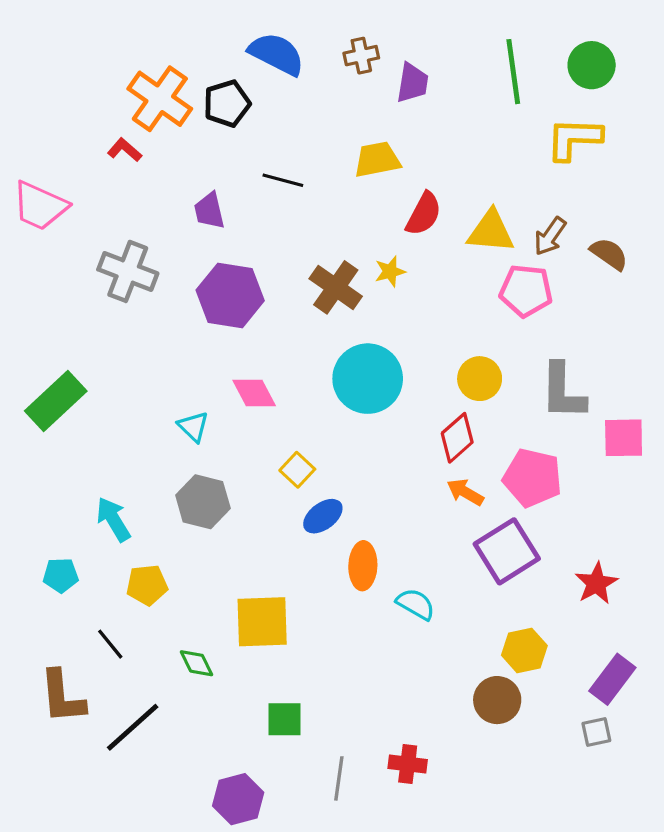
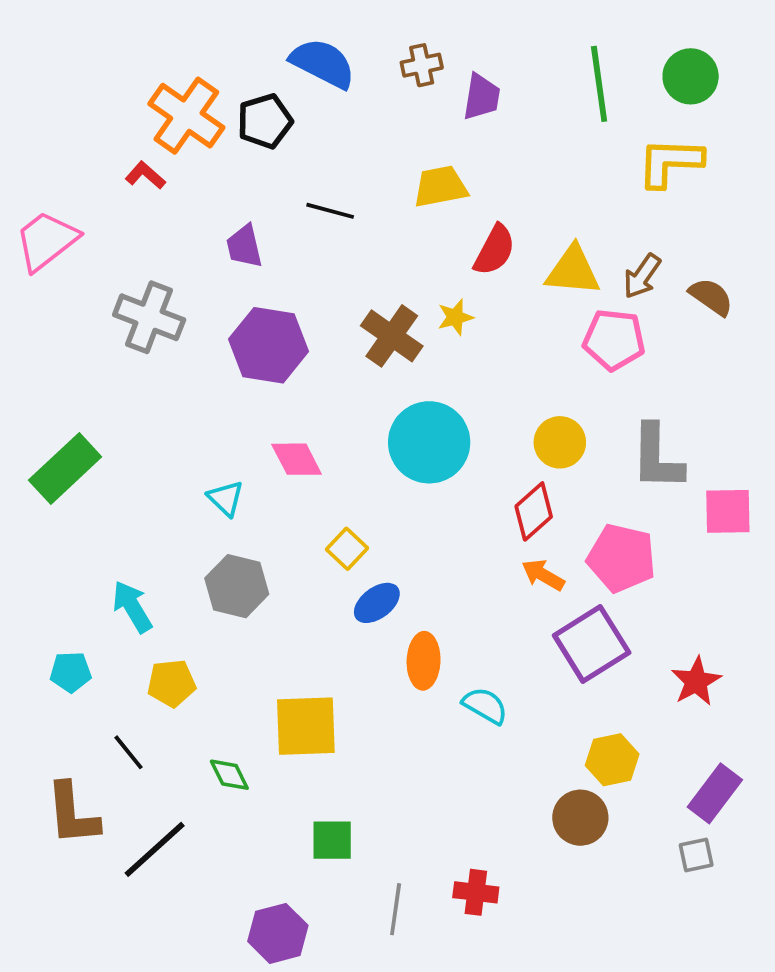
pink trapezoid: (40, 206) -> (46, 241), turned 118

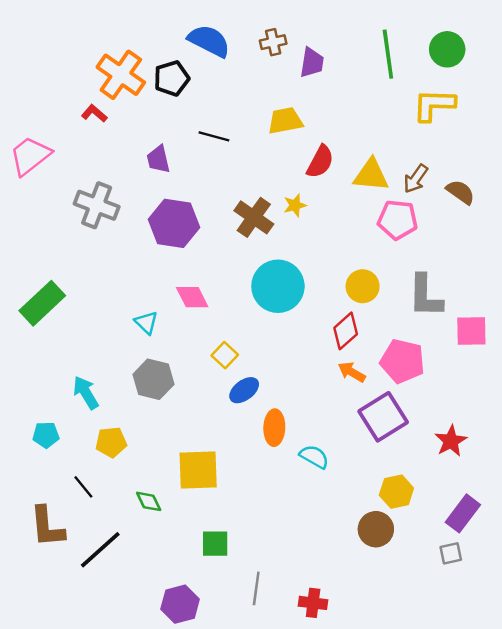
red cross: (476, 892) -> (313, 603), moved

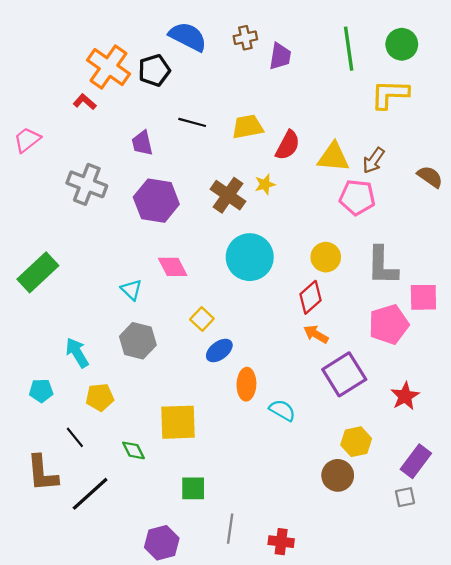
yellow trapezoid: (285, 121) -> (248, 127), moved
pink trapezoid: (30, 156) -> (27, 140), size x0.7
brown semicircle: (460, 192) -> (430, 177), moved
pink pentagon: (402, 361) -> (389, 324), moved, turned -30

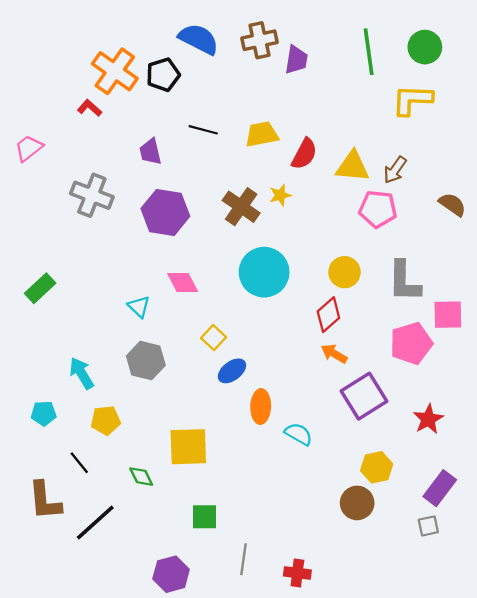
brown cross: (245, 38) -> (260, 40), size x1.4
brown semicircle: (430, 177) -> (452, 204), moved
green rectangle: (38, 272) -> (40, 288), size x0.7

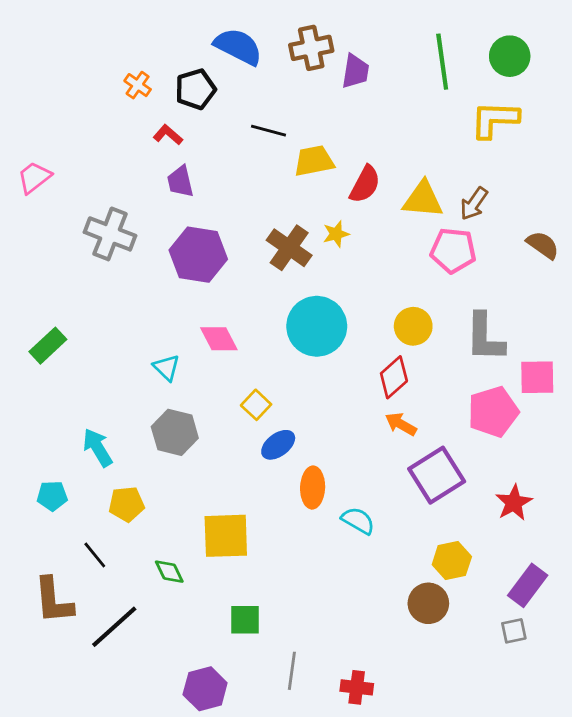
orange cross: (115, 71) -> (138, 85), size x0.5
red L-shape: (90, 108) -> (168, 135), moved
black line: (203, 130) -> (268, 131), moved

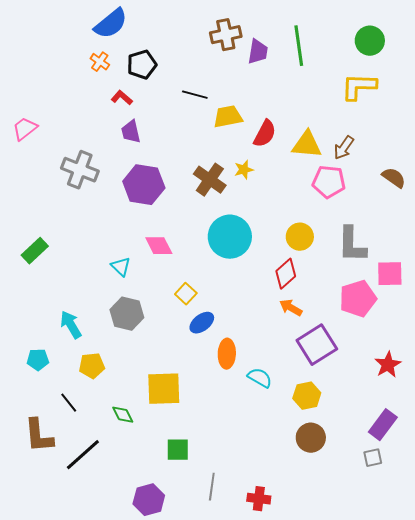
blue semicircle: (238, 47) -> (111, 24), moved, turned 114
green line: (442, 62) -> (299, 46), moved
red star: (514, 503) -> (388, 365), moved
yellow hexagon: (452, 561) -> (307, 396), moved

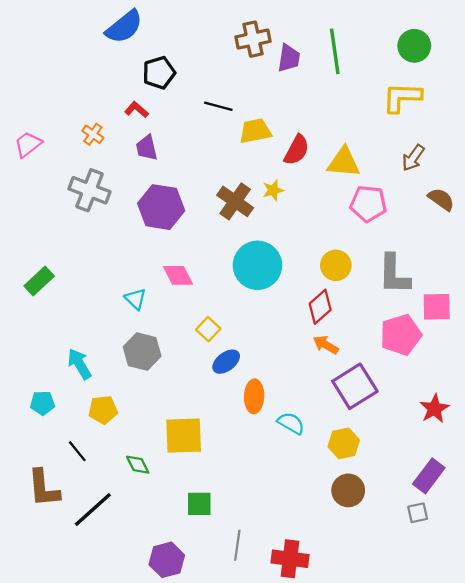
orange cross: (100, 62) -> (93, 134), moved
brown arrow: (344, 148) -> (413, 158), moved
red cross: (259, 499) -> (290, 559), size x1.4

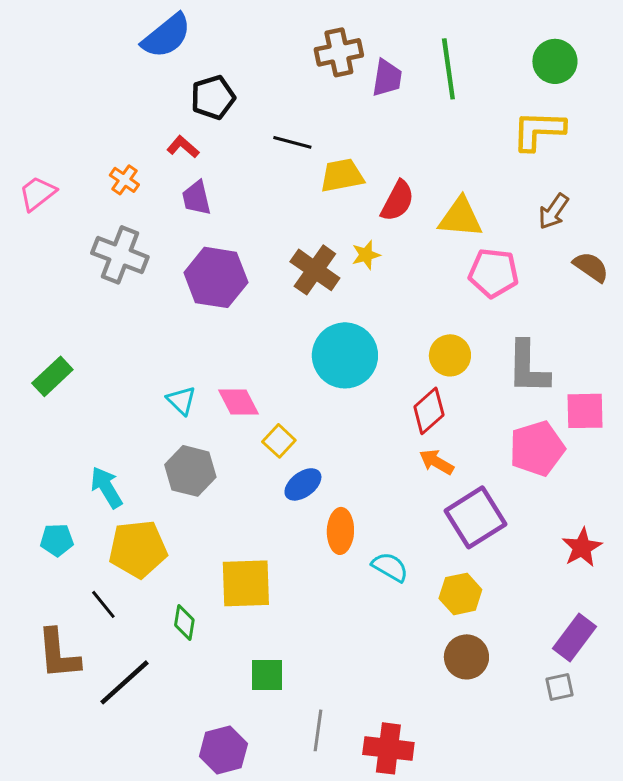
pink diamond: (178, 275) -> (238, 402), moved
yellow pentagon: (103, 410) -> (138, 549), size x1.5
green diamond: (138, 465) -> (184, 622), turned 35

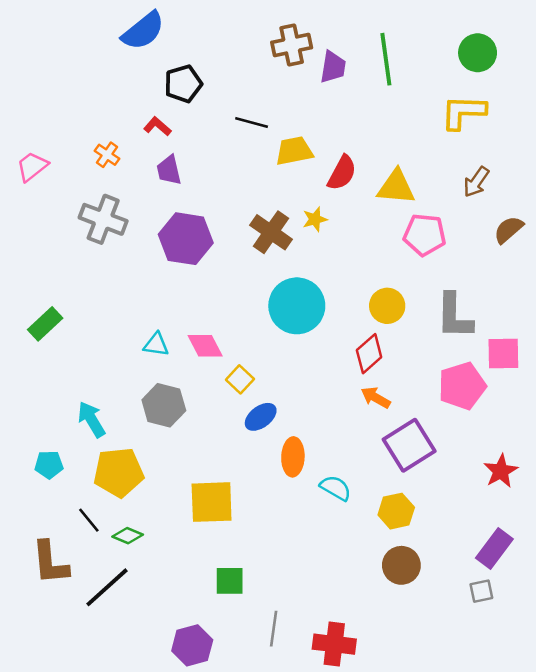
brown semicircle: (591, 267) -> (509, 230), turned -76
cyan triangle: (181, 400) -> (156, 345), turned -36
green diamond: (184, 622) -> (128, 536), moved, turned -76

